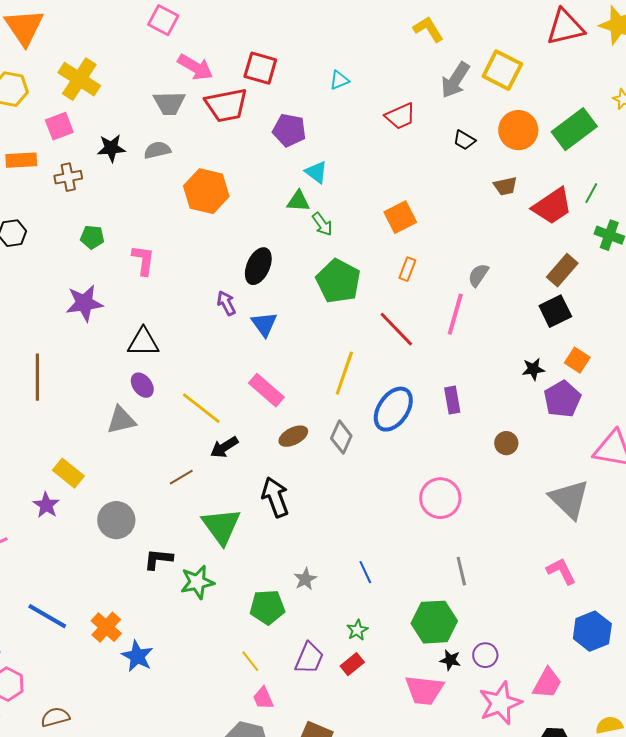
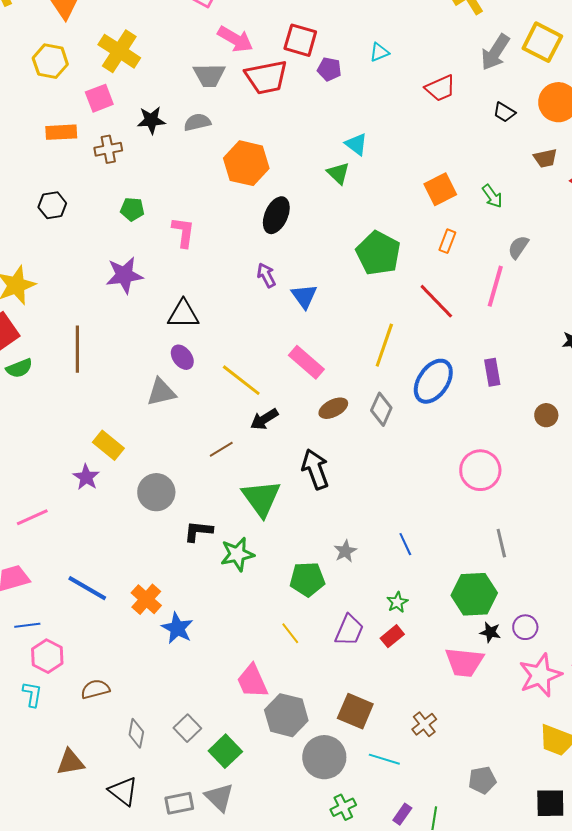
purple pentagon: (289, 130) -> (329, 69), moved, size x0.7
green triangle: (298, 201) -> (338, 173), turned 40
green arrow: (322, 224) -> (492, 196), moved
black ellipse: (258, 266) -> (276, 215), moved
pink trapezoid: (263, 698) -> (252, 681), moved, size x1.5

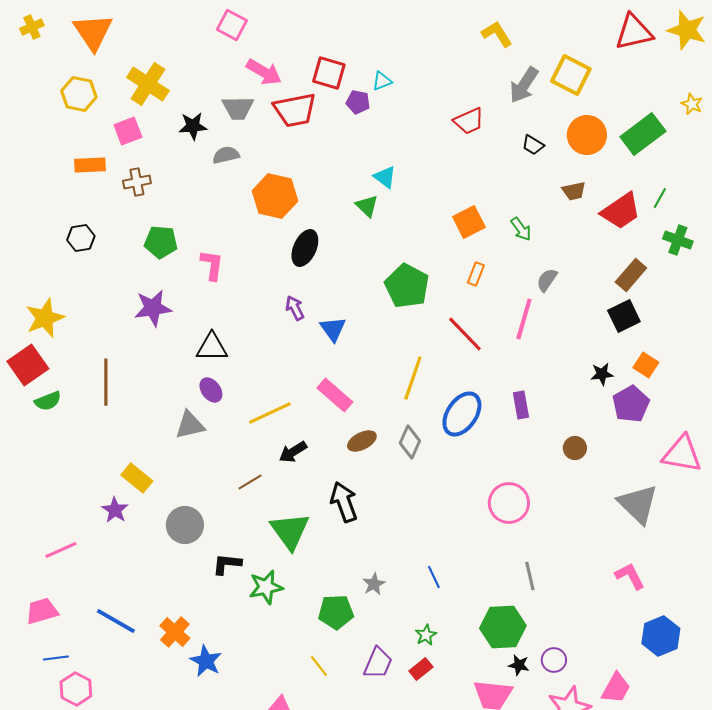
cyan triangle: (379, 52) -> (382, 81), moved
black star: (151, 120) -> (193, 126), moved
green pentagon: (132, 209) -> (161, 242), size x1.4
yellow line: (241, 380) -> (270, 413), turned -63

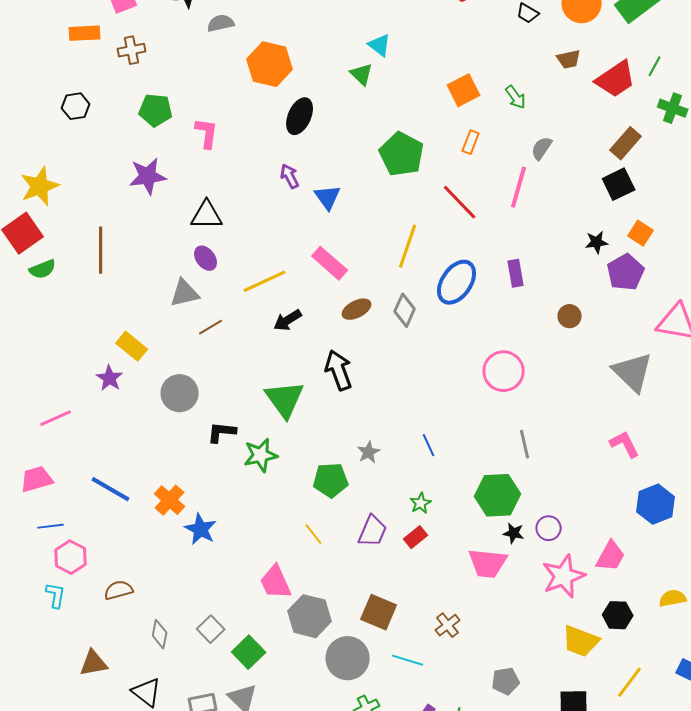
brown line: (250, 482) -> (211, 327), moved

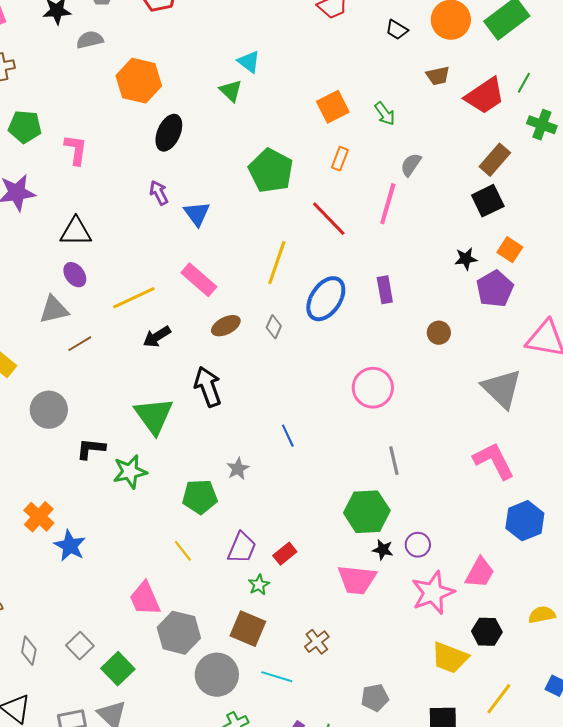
gray diamond: (405, 310) -> (274, 327), size x0.7
pink L-shape: (625, 444) -> (494, 461), size x1.4
blue line: (429, 445) -> (288, 436), moved
green star: (421, 503) -> (259, 585), moved

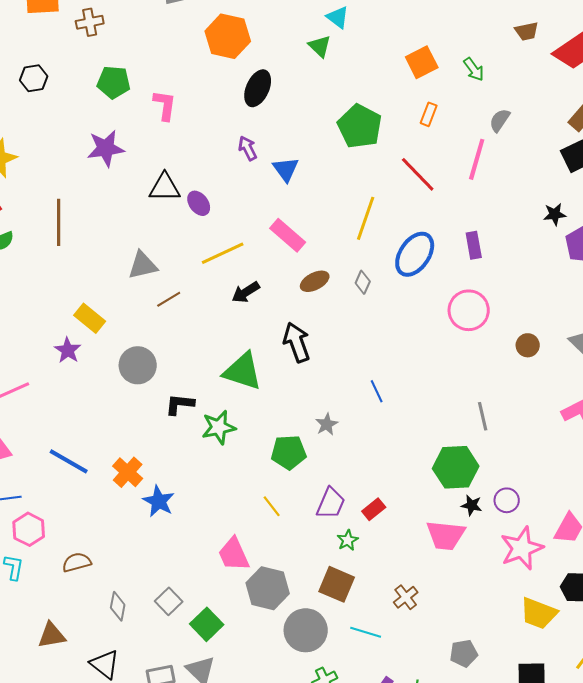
purple ellipse: (75, 275) -> (199, 203), moved
brown circle: (439, 333) -> (528, 345), moved
pink circle: (373, 388) -> (469, 310), moved
green triangle: (154, 416) -> (243, 371), turned -36

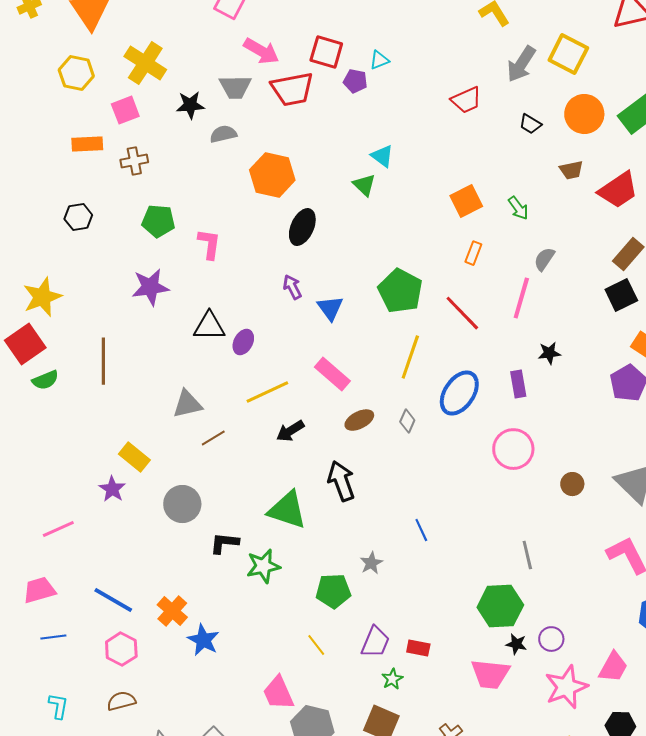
green pentagon: (360, 126) -> (400, 291), moved
purple ellipse: (199, 203) -> (243, 342), turned 65
black star: (555, 214) -> (549, 353), moved
red rectangle: (374, 509) -> (418, 648), turned 50
pink hexagon: (29, 529) -> (121, 649), moved

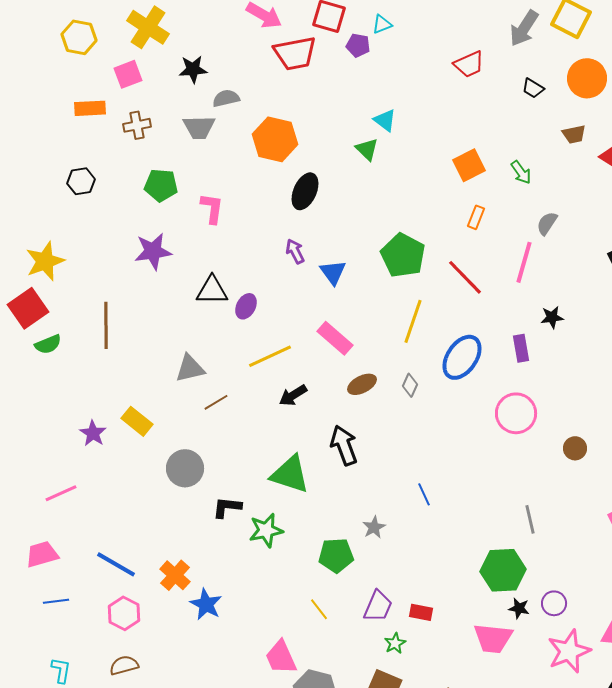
gray trapezoid: (235, 87) -> (199, 127), moved
purple star: (112, 489) -> (93, 433), moved

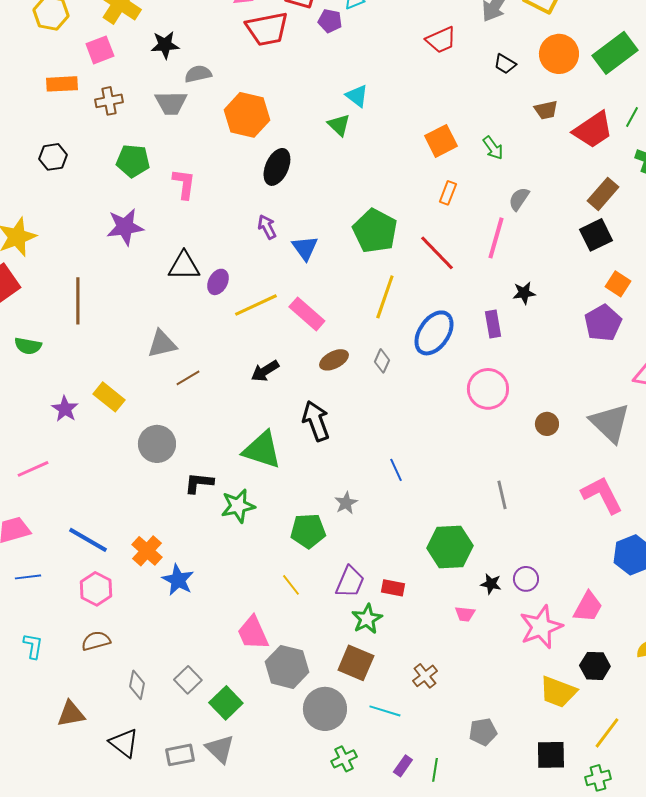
green semicircle: (48, 344) -> (28, 346), moved, turned 32
yellow line: (270, 356) -> (256, 305), moved
green hexagon: (503, 570) -> (450, 547), moved
pink trapezoid: (493, 638) -> (465, 614), size x0.5
green star: (395, 643) -> (367, 619), size x1.4

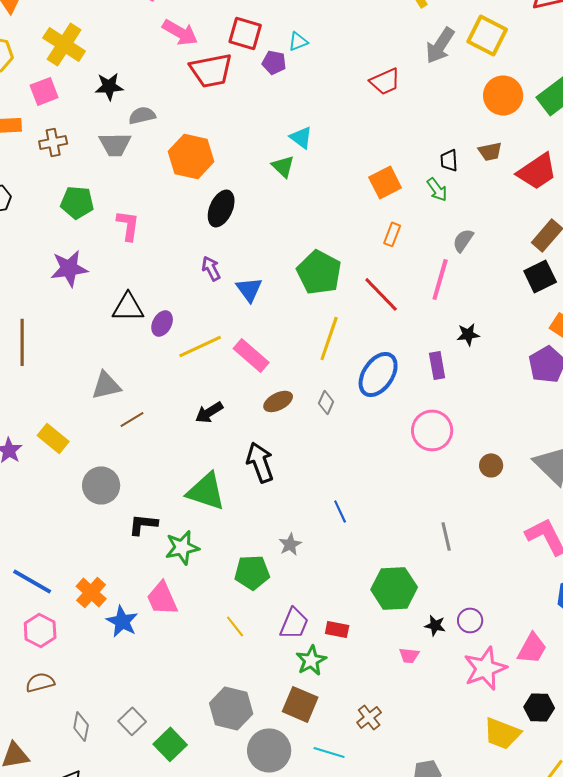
black trapezoid: (505, 64) -> (449, 160), moved, turned 55
pink trapezoid: (253, 633) -> (162, 598), moved

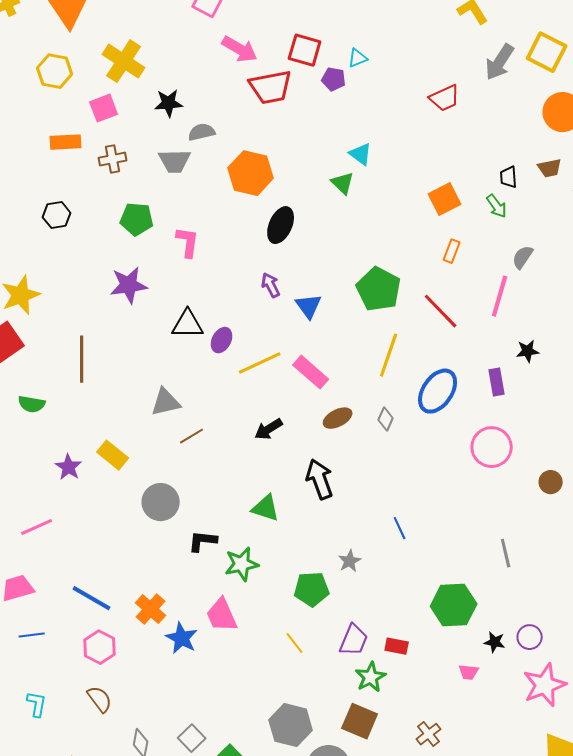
green triangle: (206, 491) -> (266, 508), size x0.7
brown semicircle: (40, 682) -> (100, 699), turned 68

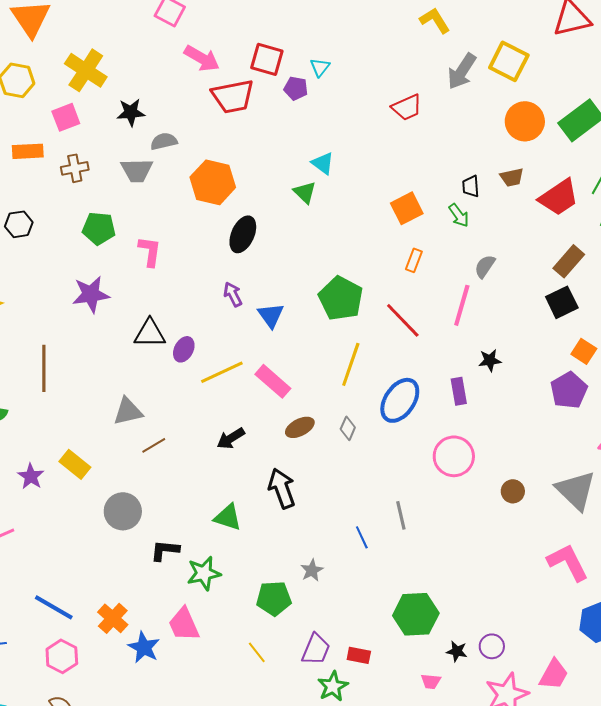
cyan triangle: (358, 58) -> (320, 67), turned -30
gray line: (506, 553) -> (401, 515), moved

